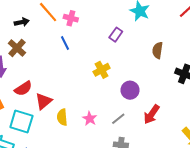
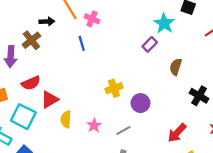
black arrow: (22, 22) -> (47, 21), moved
purple rectangle: (116, 35) -> (150, 44), moved
yellow cross: (102, 70) -> (114, 88), moved
red arrow: (152, 114) -> (177, 133), moved

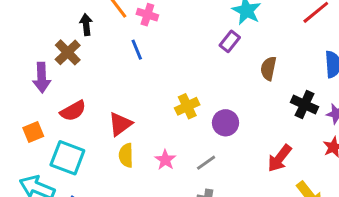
black arrow: (47, 21) -> (86, 25), turned -88
red triangle: (50, 100) -> (120, 124), moved

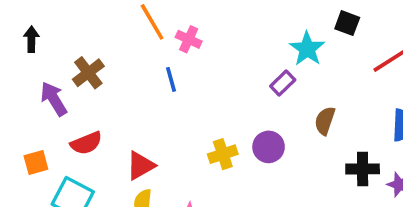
black arrow: (86, 25) -> (31, 39), moved
purple arrow: (42, 78) -> (54, 99), turned 144
black cross: (304, 105) -> (363, 169), turned -32
purple circle: (225, 123) -> (269, 147), moved

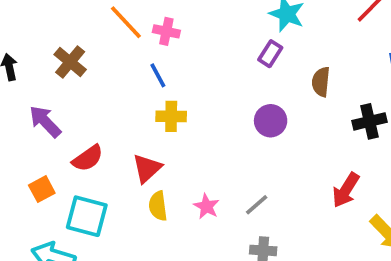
brown cross: (88, 73) -> (70, 62), moved
yellow cross: (223, 154) -> (171, 116), moved, turned 32

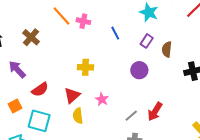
purple rectangle: (270, 54) -> (147, 41), moved
blue line: (158, 75) -> (115, 33), moved
red arrow: (346, 190) -> (155, 111), moved
pink star: (206, 206) -> (102, 99), moved

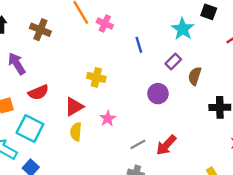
brown cross: (31, 37) -> (40, 30), turned -30

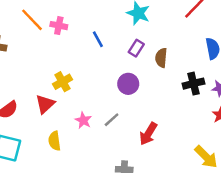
yellow cross: (96, 77) -> (63, 82), turned -30
red triangle: (74, 107) -> (45, 104), moved
gray line: (138, 144) -> (112, 120), moved

